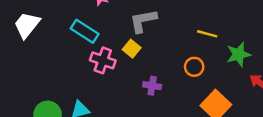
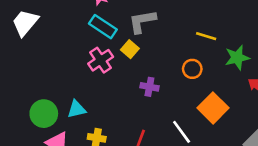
cyan rectangle: (85, 31) -> (103, 27), moved
pink cross: (103, 60) -> (101, 60), turned 35

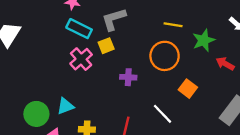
yellow square: (130, 49) -> (106, 46), turned 35
orange circle: (192, 69) -> (165, 56), size x1.6
orange square: (213, 108) -> (188, 89), size x0.7

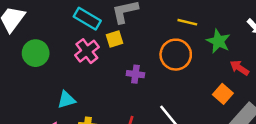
green star: (204, 40) -> (218, 41), turned -30
orange square: (188, 89) -> (223, 94), moved
green circle: (36, 114) -> (36, 53), moved

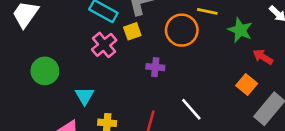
green circle: (36, 53) -> (45, 71), moved
orange circle: (176, 55) -> (182, 30), moved
cyan triangle: (66, 100) -> (84, 96), turned -42

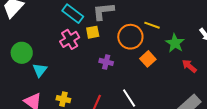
orange square: (247, 85) -> (148, 59), moved
cyan triangle: (84, 96) -> (40, 70), moved

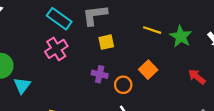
yellow square: (93, 32) -> (106, 42), moved
orange circle: (130, 37) -> (123, 85), moved, size x0.6
green star: (175, 43) -> (181, 36), moved

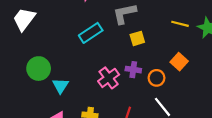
cyan rectangle: (59, 19) -> (91, 33), moved, turned -65
pink cross: (56, 49) -> (109, 78), moved

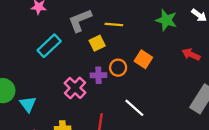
yellow line: (180, 24) -> (114, 24), moved
orange circle: (156, 78) -> (118, 68), moved

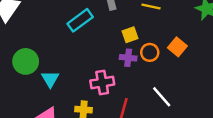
yellow square: (97, 43) -> (130, 35), moved
pink cross: (75, 88) -> (102, 83), moved, turned 30

